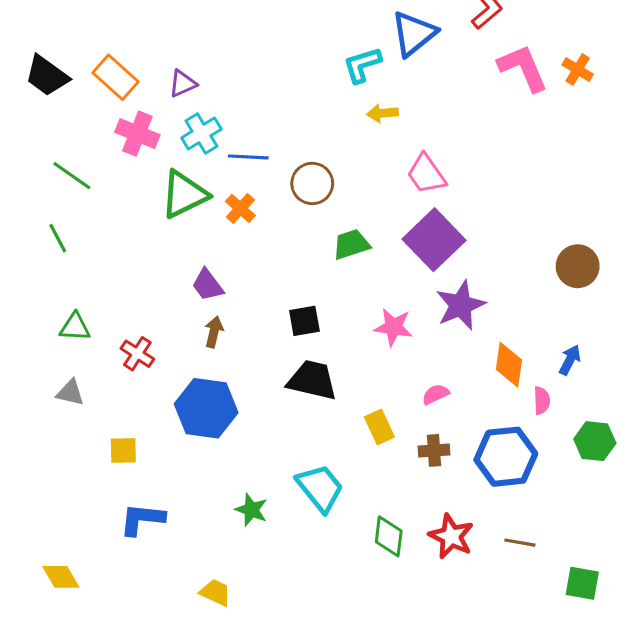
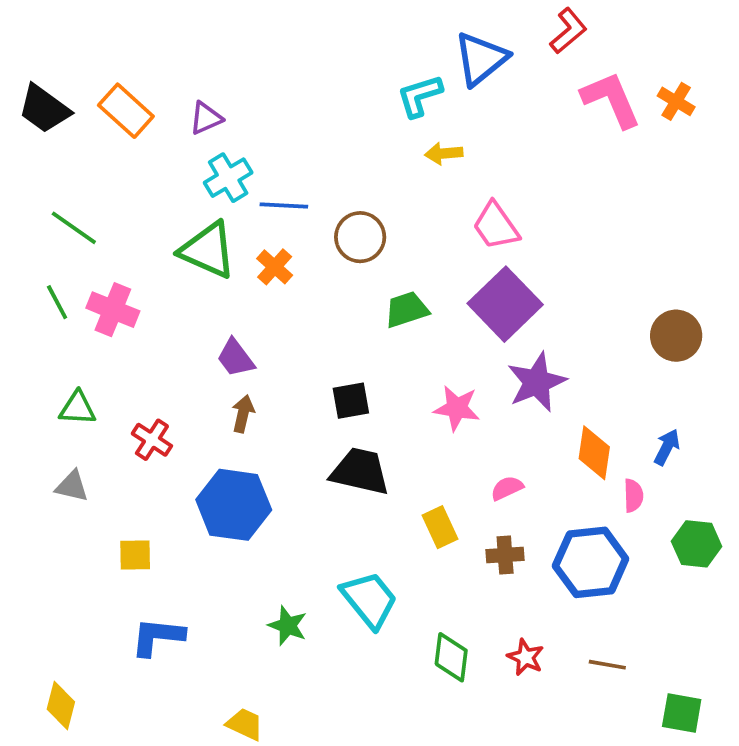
pink cross: (137, 134) -> (113, 310), moved
green triangle: (184, 194) -> (208, 250), turned 50
red star: (451, 536) -> (526, 657), size x0.7
yellow diamond: (61, 577) -> (61, 706), turned 45

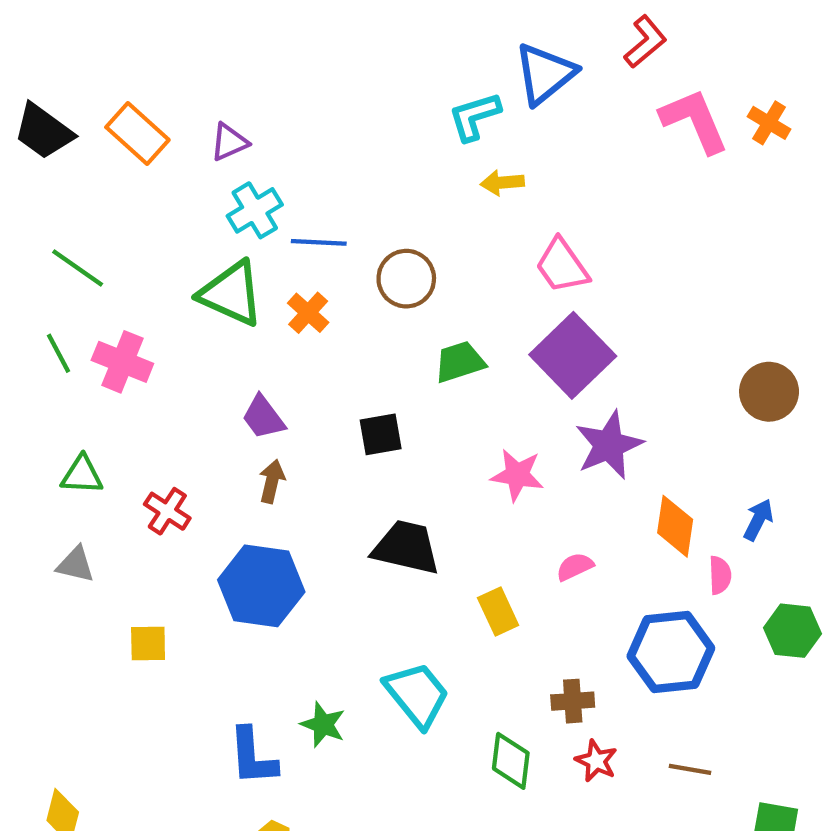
black square: (351, 401) -> (381, 434), moved
brown cross: (505, 555) -> (573, 701), moved
blue L-shape: (157, 637) -> (253, 757), moved, turned -100

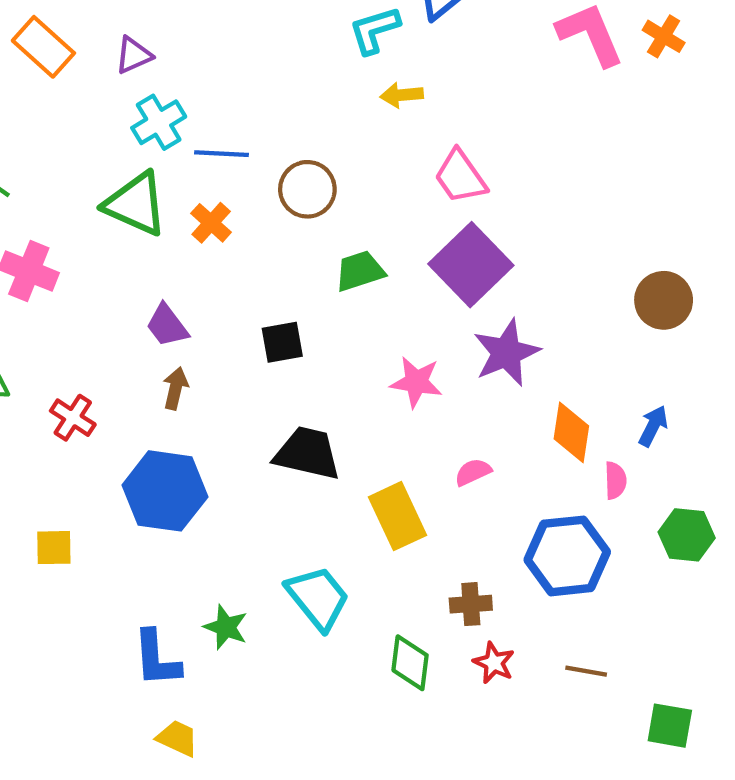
yellow rectangle: (498, 611) -> (398, 516), size x1.4

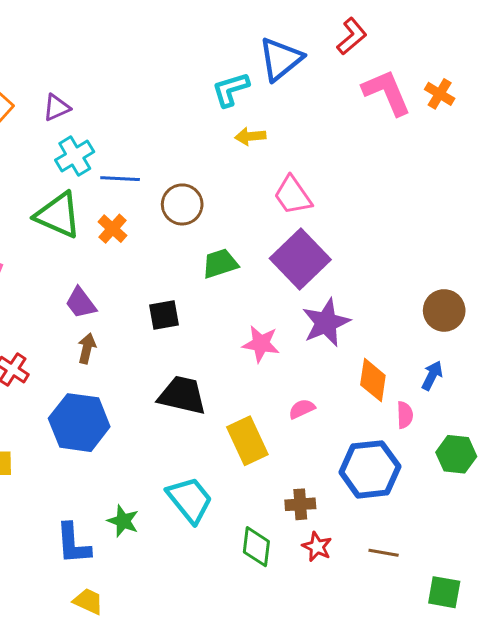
brown circle: (664, 300) -> (444, 310), moved

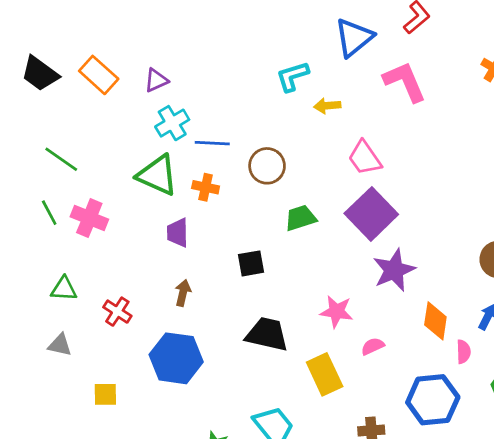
cyan L-shape: (231, 89) -> (292, 76), moved
pink L-shape: (387, 92) -> (405, 82), moved
orange cross: (113, 229) -> (206, 187), turned -30
purple trapezoid: (81, 303) -> (178, 233), moved, turned 36
pink star: (261, 344) -> (337, 312), moved

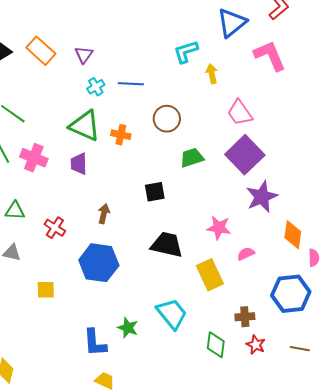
purple triangle: (156, 80) -> (84, 55), turned -30
yellow arrow: (327, 106) -> (212, 74), turned 84
cyan cross: (172, 123) -> (96, 87), size x0.7
blue line: (212, 143) -> (131, 84), moved
purple trapezoid: (178, 233) -> (79, 164), moved

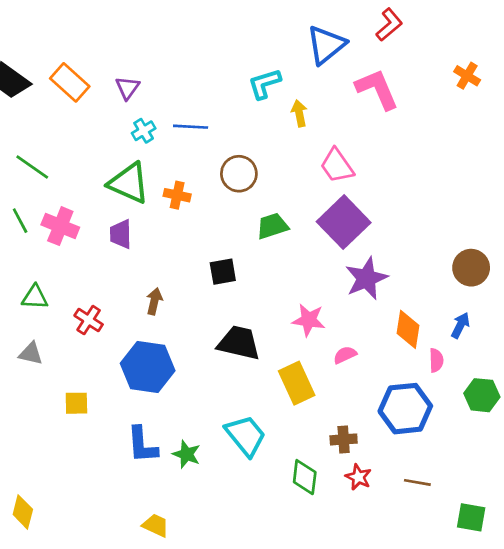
blue L-shape: (95, 343) -> (142, 445), moved

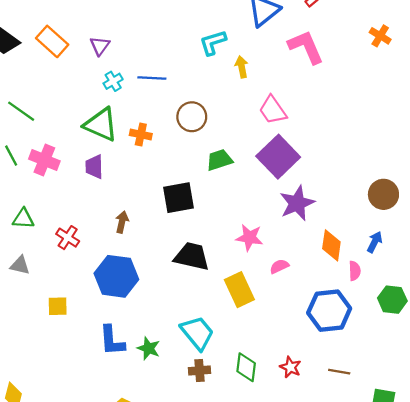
black square: (223, 272) -> (178, 198), size x1.4
brown cross: (344, 439) -> (200, 371), moved

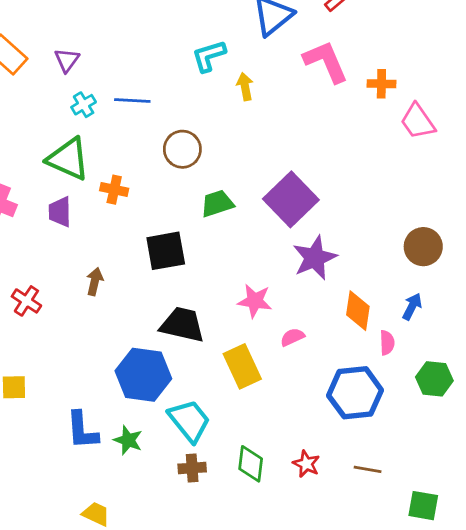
orange cross: (380, 36) -> (381, 84), moved, turned -30
pink trapezoid: (273, 110) -> (418, 121), moved
orange cross: (141, 134) -> (114, 190), moved
blue hexagon: (116, 276) -> (143, 375), moved

